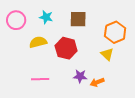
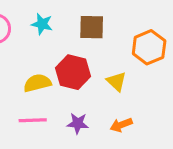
yellow semicircle: (38, 42) -> (37, 83), moved
yellow triangle: (107, 54) -> (116, 81), moved
purple star: (80, 76) -> (78, 123), moved

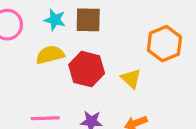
brown square: (92, 27) -> (88, 20), moved
yellow semicircle: (37, 83) -> (50, 55), moved

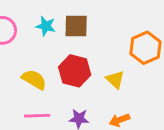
yellow semicircle: (50, 55) -> (34, 80), moved, turned 45

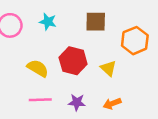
brown square: (76, 26) -> (96, 22), moved

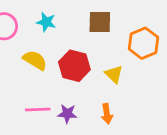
yellow semicircle: (38, 68) -> (35, 60), moved
purple star: (77, 102) -> (67, 114), moved
orange arrow: (112, 104) -> (107, 114), moved, turned -78

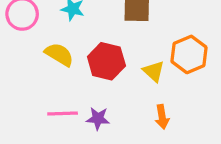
orange hexagon: (144, 43) -> (189, 54), moved
orange arrow: (107, 114) -> (162, 117), moved

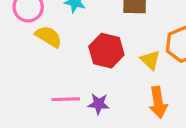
yellow semicircle: (59, 54) -> (49, 37), moved
orange arrow: (162, 117) -> (158, 102), size x1.4

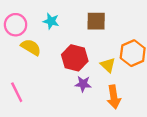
pink line: (66, 99) -> (17, 92), moved, turned 66
purple star: (99, 104) -> (83, 84), moved

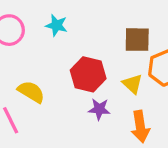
brown square: (96, 21) -> (137, 40), moved
yellow semicircle: (31, 47) -> (31, 92), moved

